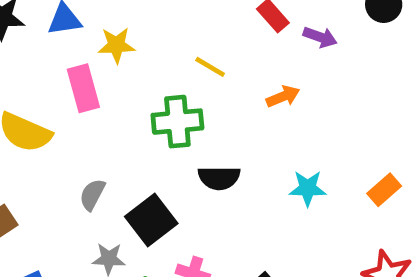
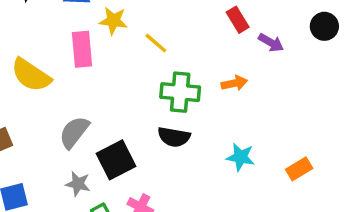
yellow line: (210, 67) -> (156, 43), moved
green cross: (177, 122) -> (180, 92), moved
gray semicircle: (92, 195) -> (74, 132), size x1.4

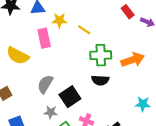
orange arrow: (234, 83) -> (133, 60), moved, size x1.6
cyan star: (240, 157) -> (143, 104), moved

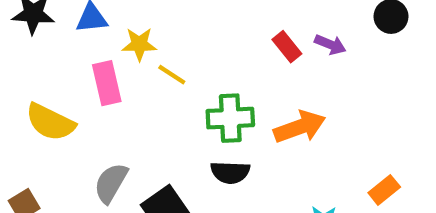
red rectangle: (128, 12) -> (287, 47), moved
yellow line: (84, 30) -> (172, 75), moved

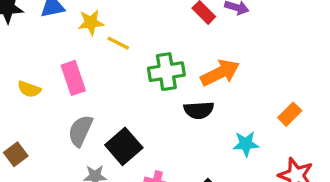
pink rectangle: (107, 83) -> (73, 78), moved
yellow semicircle: (50, 122) -> (29, 89), size x0.6
black semicircle: (230, 172) -> (199, 110), moved

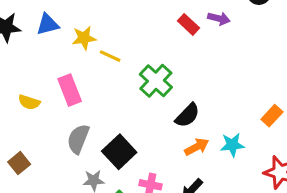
green cross: (166, 72) -> (156, 81), turned -36
orange arrow: (220, 73) -> (197, 147), moved, size x0.7
black semicircle: (199, 110) -> (187, 115), turned -40

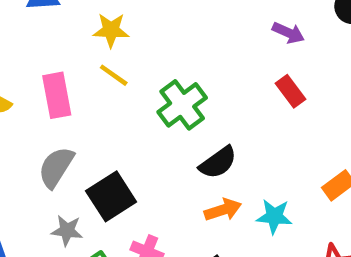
red rectangle: (188, 24) -> (291, 91), moved
yellow star: (84, 38) -> (111, 30), moved
yellow line: (110, 56) -> (114, 75), moved

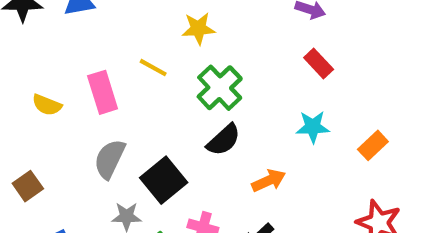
yellow star: (111, 30) -> (198, 28), moved
black semicircle: (218, 162) -> (224, 140), moved
cyan star: (274, 216) -> (313, 127), moved

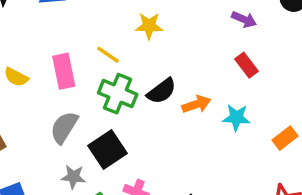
green cross: (220, 88) -> (118, 94), moved, turned -30
black semicircle: (224, 140) -> (162, 91), moved
orange arrow: (269, 181) -> (196, 104), moved

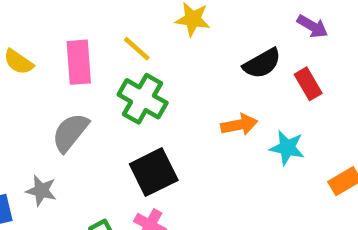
black semicircle: (162, 91) -> (262, 63), moved
black square: (107, 150) -> (154, 172), moved
gray star: (73, 177) -> (41, 191), moved

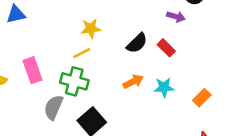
purple arrow: (312, 26) -> (176, 17), moved
yellow line: (137, 49) -> (82, 53), moved, turned -54
gray semicircle: (70, 132) -> (54, 107), moved

